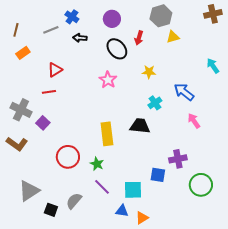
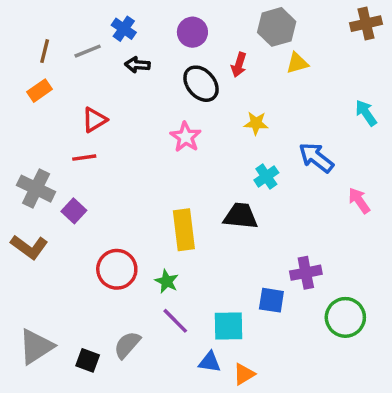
brown line: (16, 30) -> (45, 51), moved
pink arrow: (194, 121) -> (359, 201), moved
gray triangle: (29, 191) -> (36, 347), moved

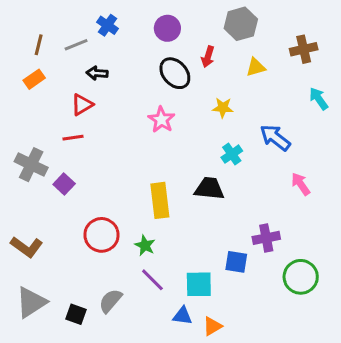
brown cross: (366, 24) -> (304, 49), moved
yellow triangle: (297, 63) -> (256, 67), moved
black arrow: (137, 65) -> (97, 73), moved
pink arrow: (359, 201) -> (301, 184), moved
brown L-shape: (29, 247) -> (27, 247), moved

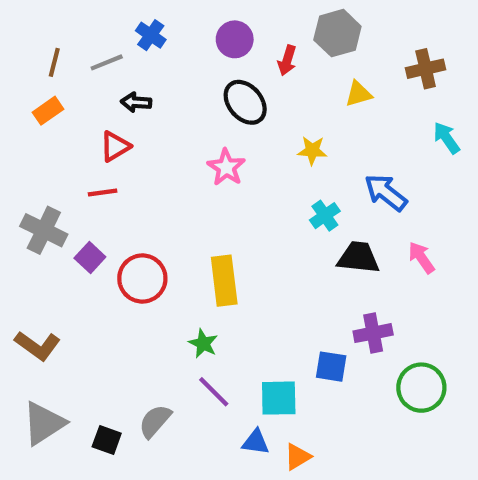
red arrow: (208, 57) -> (287, 60), moved
black trapezoid: (209, 188) -> (358, 258), moved
red circle: (102, 235) -> (142, 278), moved

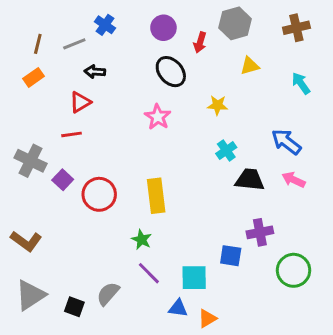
brown cross: (426, 69) -> (296, 28), moved
cyan arrow: (447, 138) -> (301, 83), moved
blue arrow: (386, 192) -> (286, 142), moved
pink arrow: (421, 258) -> (294, 180), turned -30

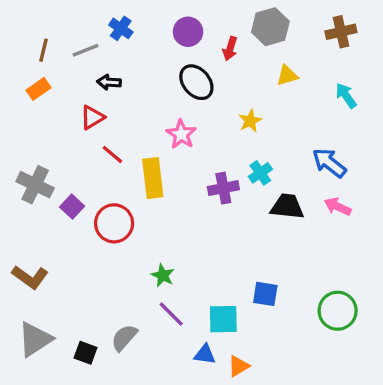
yellow star: (218, 105) -> (250, 121), turned -30
red line: (71, 134) -> (112, 154), moved, turned 48
yellow rectangle: (156, 196) -> (153, 178), moved
purple cross: (260, 232) -> (223, 188), moved

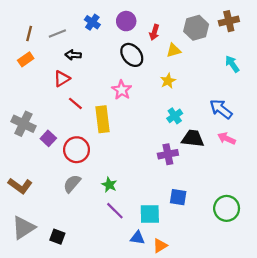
gray hexagon: (270, 27) -> (196, 28), moved
blue cross: (121, 28) -> (92, 22), moved
yellow triangle: (287, 75) -> (174, 50), moved
purple cross: (223, 188) -> (168, 154), moved
gray semicircle: (124, 338) -> (72, 184), moved

